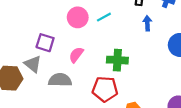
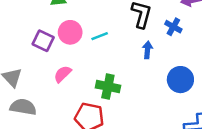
purple square: (45, 43) -> (43, 41), moved
gray semicircle: (60, 80) -> (23, 107), moved

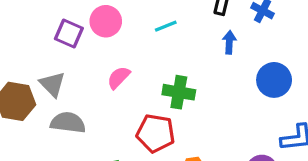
pink circle: (70, 32) -> (106, 21), moved
purple square: (43, 41) -> (69, 34), moved

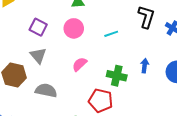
purple square: (69, 34) -> (38, 27), moved
blue arrow: (229, 42) -> (145, 66), moved
gray triangle: (52, 84) -> (38, 56), moved

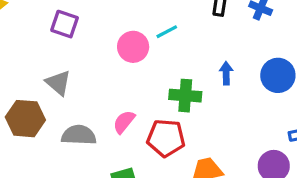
purple square: (38, 27) -> (65, 24), moved
pink circle: (74, 28) -> (133, 47), moved
pink semicircle: (80, 64) -> (124, 122), moved

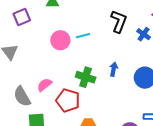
purple square: (65, 24) -> (22, 17), turned 36
gray semicircle: (79, 135) -> (22, 96), moved, turned -135

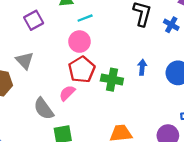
cyan line: (83, 36) -> (85, 18), moved
red pentagon: (68, 100) -> (82, 70), moved, turned 30

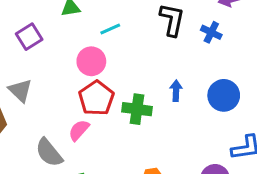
cyan line: (85, 18) -> (110, 29), moved

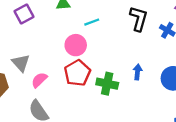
purple square: (29, 37) -> (24, 14), moved
pink semicircle: (79, 130) -> (39, 80), moved

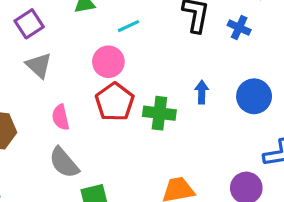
gray triangle: (21, 63) -> (39, 65), moved
pink semicircle: (39, 80) -> (61, 117), turned -54

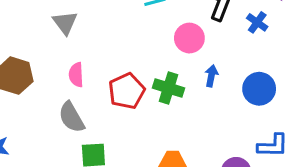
pink circle: (108, 62) -> (189, 38), moved
red pentagon: (115, 102) -> (127, 91), moved

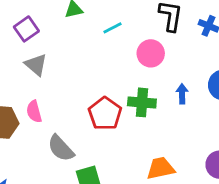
pink semicircle: (76, 75) -> (34, 112), moved
blue arrow: (211, 76) -> (182, 94), moved

